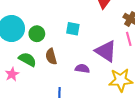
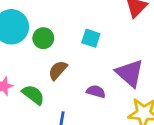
brown semicircle: (51, 57) -> (58, 70), turned 49
green semicircle: (27, 59) -> (33, 95), moved

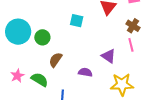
cyan square: (91, 38) -> (77, 21), moved
purple triangle: (130, 73) -> (108, 56), size x0.7

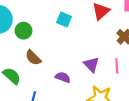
pink line: (131, 45) -> (117, 66), moved
brown semicircle: (56, 60) -> (33, 58), turned -91

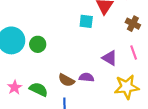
cyan square: (64, 19) -> (86, 21), moved
brown semicircle: (33, 58) -> (66, 80), moved

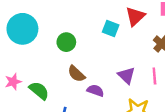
green circle: (38, 44) -> (66, 42), moved
brown semicircle: (66, 80) -> (76, 74), moved

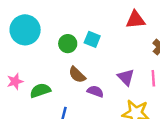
red triangle: (135, 16) -> (135, 20), turned 36
cyan square: (111, 28) -> (92, 39), moved
green semicircle: (39, 91) -> (40, 91), turned -60

